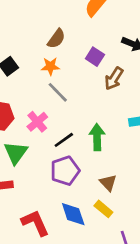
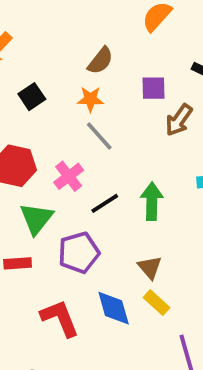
purple square: (95, 57) -> (154, 88), turned -36
purple pentagon: (65, 171) -> (79, 253), moved
brown triangle: (108, 183) -> (150, 267), moved

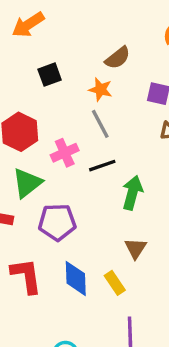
black line: (105, 203) -> (102, 166), moved
brown triangle: (150, 267) -> (136, 248), moved

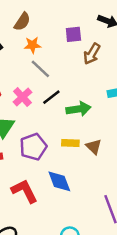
brown semicircle: (118, 58) -> (22, 22), moved
green arrow: (132, 193) -> (79, 109), turned 85
yellow rectangle: (115, 283) -> (70, 143), moved, turned -35

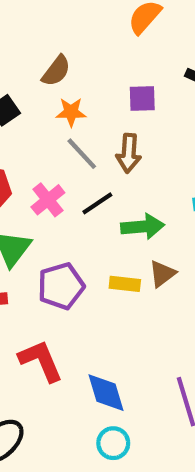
brown arrow: (92, 54) -> (129, 153), moved, turned -30
brown triangle: (94, 147) -> (162, 274), moved, turned 35
blue diamond: (59, 181) -> (106, 393), moved

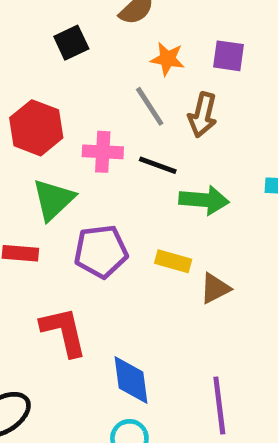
orange star: (71, 112) -> (167, 59), moved
pink cross: (48, 200) -> (103, 152), turned 32
black line: (97, 203) -> (158, 165), turned 44
brown triangle: (162, 274) -> (215, 288), moved

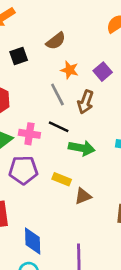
purple square: (229, 56) -> (103, 72), turned 36
pink cross: (103, 152) -> (29, 134), moved

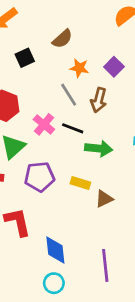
pink cross: (29, 134) -> (44, 124), moved, turned 36

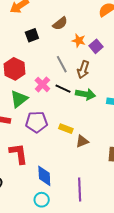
orange star: (79, 68) -> (79, 41), moved
green arrow: (99, 149) -> (85, 94), moved

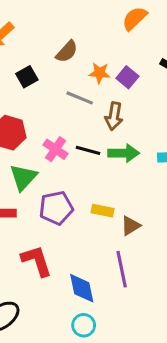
gray line: (62, 64) -> (80, 98), moved, turned -30
purple line: (80, 189) -> (122, 269), moved

